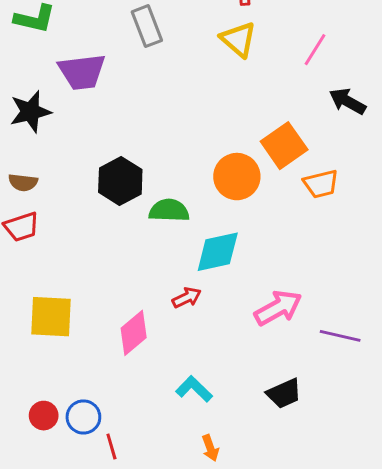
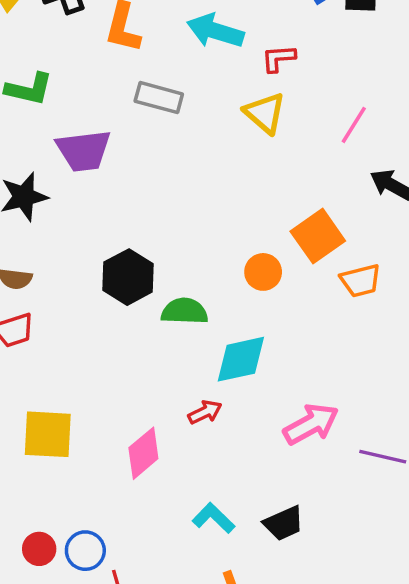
gray rectangle: (147, 26) -> (159, 98), turned -54
orange circle: (237, 177) -> (263, 272), size x0.7
black trapezoid: (284, 393) -> (284, 523), moved

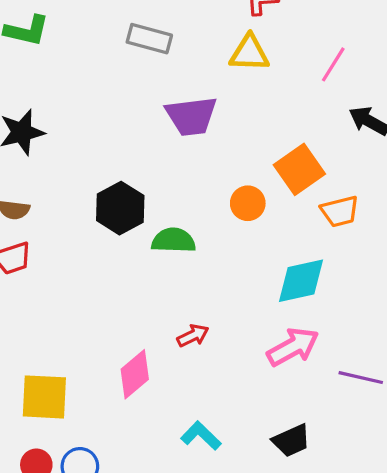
yellow triangle: (265, 113) -> (249, 53), turned -39
purple trapezoid: (84, 151) -> (191, 116), moved
cyan diamond: (241, 359) -> (301, 281), moved
yellow square: (48, 434) -> (44, 397), moved
black trapezoid: (284, 523) -> (291, 441), moved

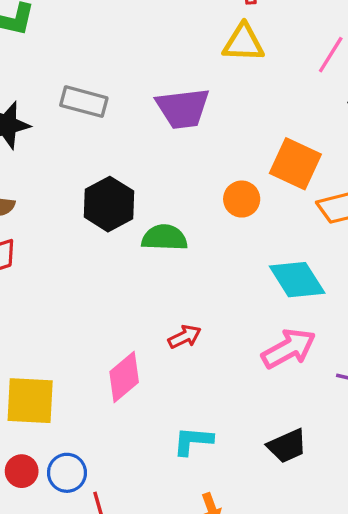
gray rectangle: (149, 39) -> (84, 102), moved
orange square: (299, 169) -> (295, 164), turned -30
cyan diamond: (301, 281) -> (297, 280), turned 70
cyan L-shape: (201, 436) -> (193, 441), turned -39

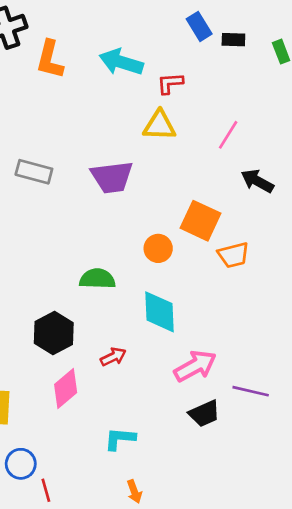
black hexagon: (109, 204) -> (54, 333), moved
cyan diamond: (297, 280) -> (159, 312), moved, turned 30
black trapezoid: (287, 446) -> (204, 414), moved

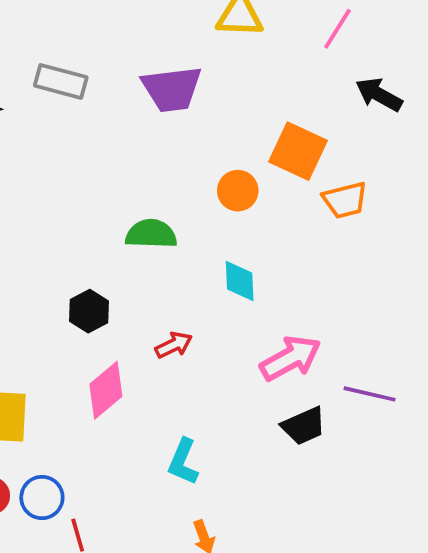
cyan diamond: (159, 312) -> (240, 281), size x0.7
black hexagon: (54, 333) -> (89, 311), size x0.7
cyan L-shape: (120, 439) -> (183, 462), turned -72

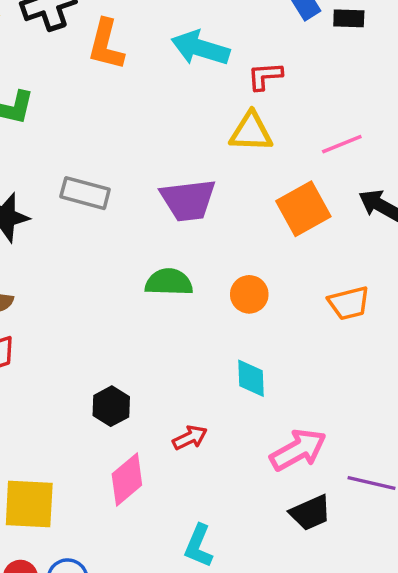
pink line: (338, 29) -> (342, 144), turned 36
orange square: (298, 151) -> (303, 209), moved, turned 36
green semicircle: (151, 234) -> (169, 282), moved

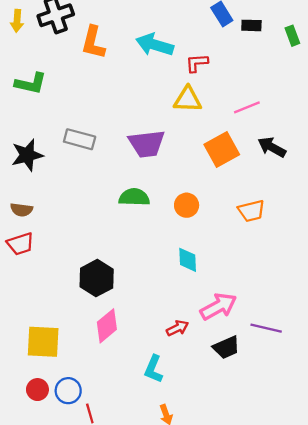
black hexagon: (111, 406) -> (97, 278), size x1.4
red arrow: (190, 438) -> (177, 328), moved

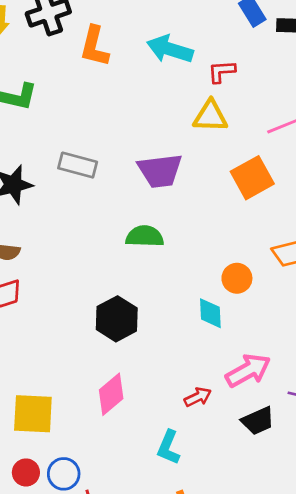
orange circle: (187, 205) -> (237, 278), moved
black hexagon: (97, 278) -> (117, 319), moved

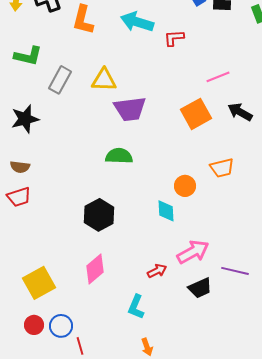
yellow triangle: (210, 116) -> (104, 80), moved
gray rectangle: (78, 165) -> (60, 80), moved, turned -76
yellow square: (33, 414) -> (39, 283), turned -32

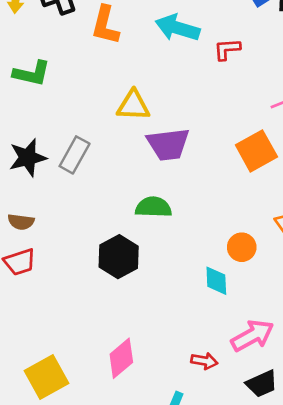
gray rectangle: (60, 80) -> (75, 155), moved
black hexagon: (99, 215) -> (119, 257), moved
red arrow: (157, 271) -> (204, 361), turned 36

